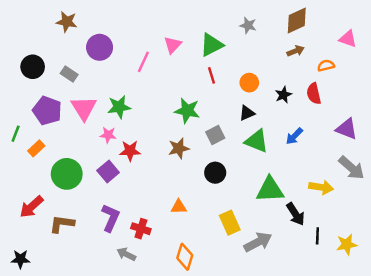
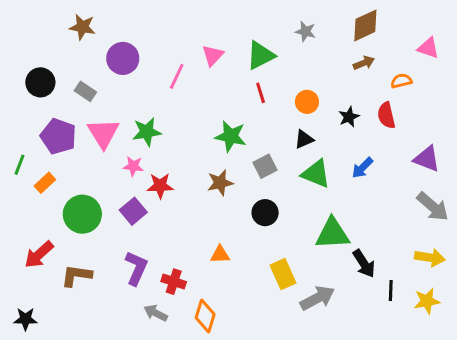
yellow arrow: (321, 187) -> (430, 258), moved
orange diamond: (185, 257) -> (205, 316), moved

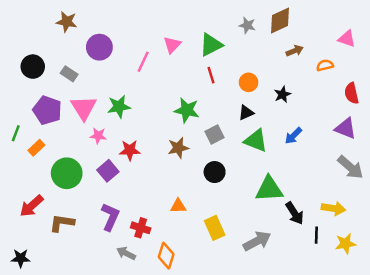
brown diamond: (365, 25) -> (280, 21), moved
red semicircle: (386, 115) -> (352, 93), moved
pink star: (133, 166) -> (98, 136), moved
yellow arrow: (430, 258) -> (333, 208), moved
yellow rectangle: (283, 274) -> (215, 228), moved

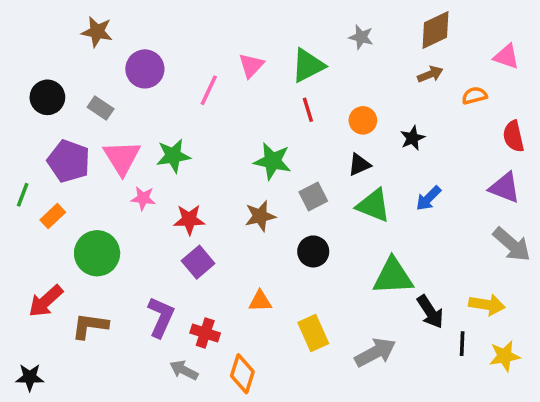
brown diamond: (280, 21) -> (436, 30), moved
purple square: (108, 171) -> (198, 262), moved

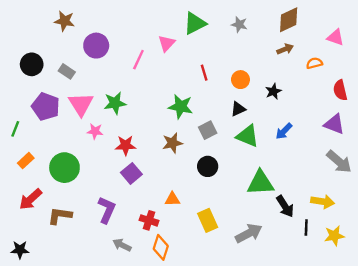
green triangle: (308, 65) -> (195, 23), moved
orange rectangle: (53, 216) -> (26, 161), moved
red cross: (205, 333) -> (149, 220), moved

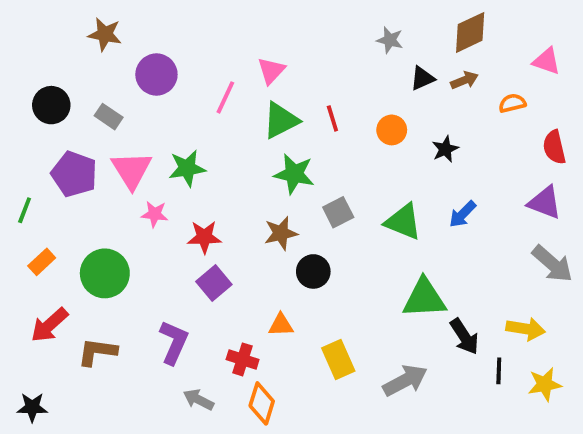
green triangle: (195, 23) -> (281, 120), moved
black triangle: (238, 109) -> (422, 78), moved
black circle: (208, 166) -> (313, 271), moved

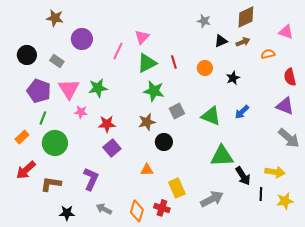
green line: (25, 210) -> (43, 118), moved
red cross: (243, 359) -> (162, 208), moved
black star: (32, 407) -> (67, 213), moved

